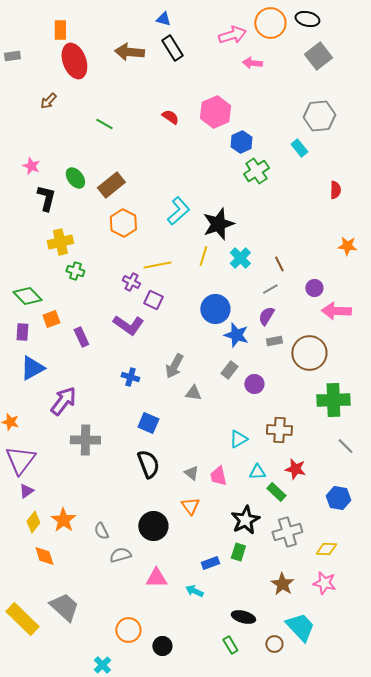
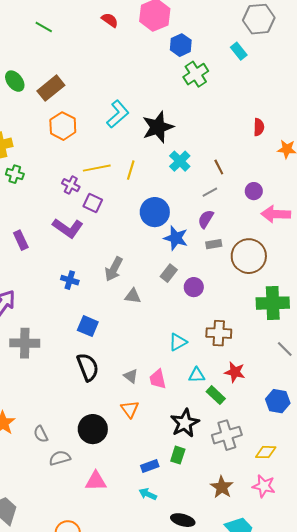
red semicircle: (335, 190) -> (259, 127), moved
yellow line: (203, 256) -> (131, 170), moved
cyan arrow: (194, 591) -> (148, 494), moved

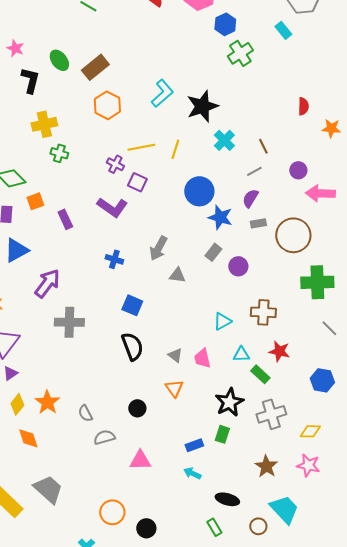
black circle: (93, 429) -> (137, 408), size x0.6

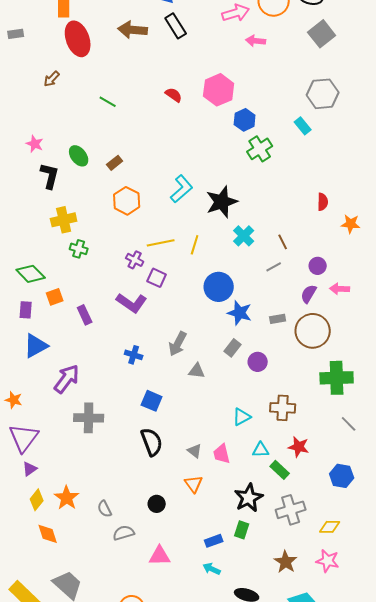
brown rectangle: (95, 67) -> (115, 163), size x0.6
pink arrow: (320, 193) -> (340, 289), size x0.7
purple semicircle: (250, 198) -> (309, 294), moved

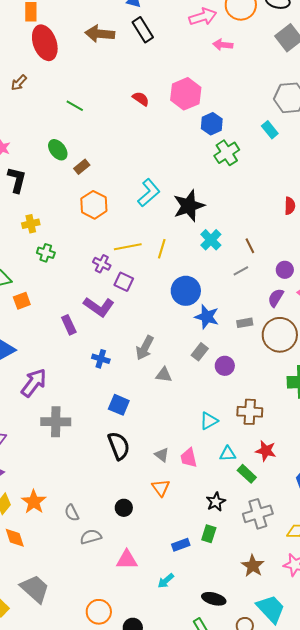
green ellipse: (79, 156) -> (58, 150), moved
yellow cross: (64, 220) -> (31, 224), size x0.7
purple rectangle: (85, 315) -> (69, 325), moved
black star: (249, 498) -> (216, 502), size x0.7
cyan arrow: (212, 569) -> (166, 581), moved, turned -66

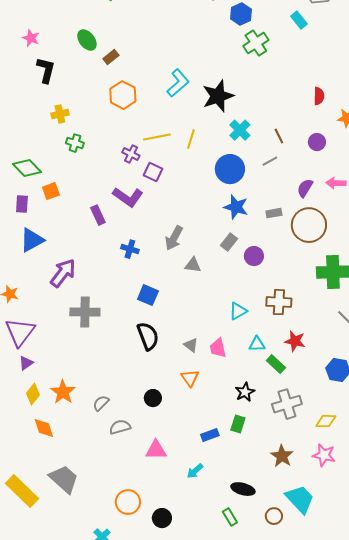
purple circle: (285, 270) -> (317, 142), moved
blue circle: (186, 291) -> (230, 169), moved
gray semicircle: (72, 513) -> (101, 403), turned 72

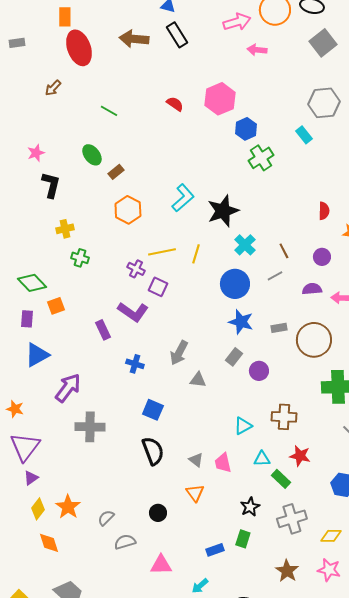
pink star: (31, 38) -> (36, 153), turned 30
purple semicircle: (305, 188) -> (312, 289), moved, turned 54

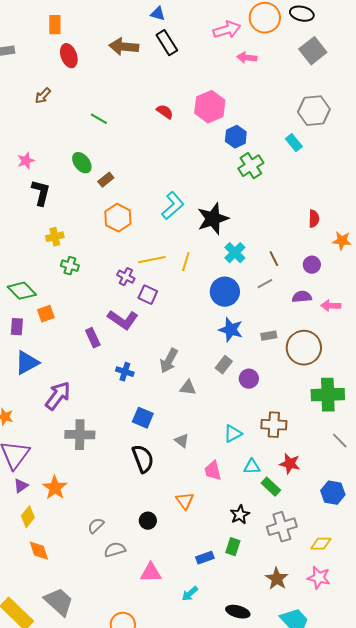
red ellipse: (79, 48) -> (69, 56), size x0.7
gray triangle: (196, 460) -> (182, 441), moved
orange star: (68, 507) -> (55, 488), moved

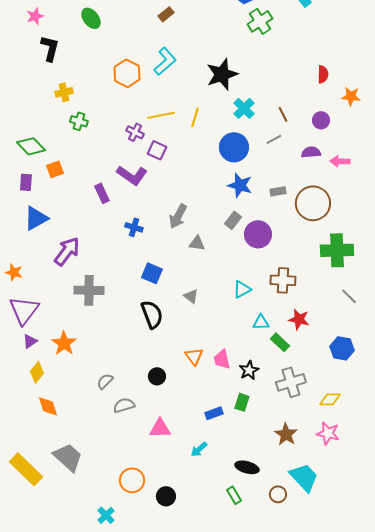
brown rectangle: (106, 180) -> (166, 14), moved
cyan L-shape: (173, 206) -> (165, 61), moved
purple circle: (249, 379) -> (258, 234), size x1.4
pink trapezoid: (213, 471) -> (222, 359), moved

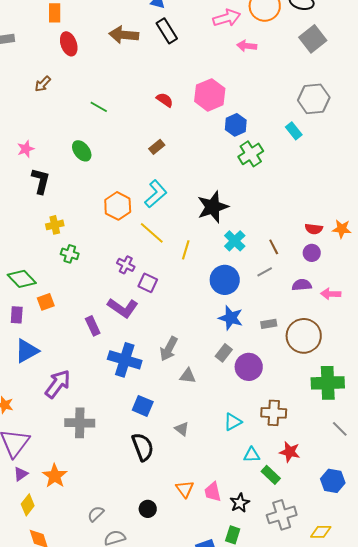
red semicircle: (323, 74) -> (314, 229), moved, turned 96
yellow line: (161, 115) -> (152, 233), moved, turned 52
blue cross: (134, 227) -> (125, 360), size x1.8

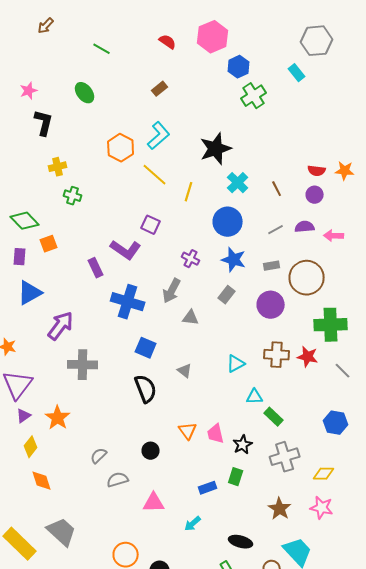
purple cross: (126, 265) -> (191, 259), moved
gray line: (265, 272) -> (276, 230), moved
purple circle: (249, 367) -> (271, 305), moved
red star: (290, 452) -> (308, 357), moved

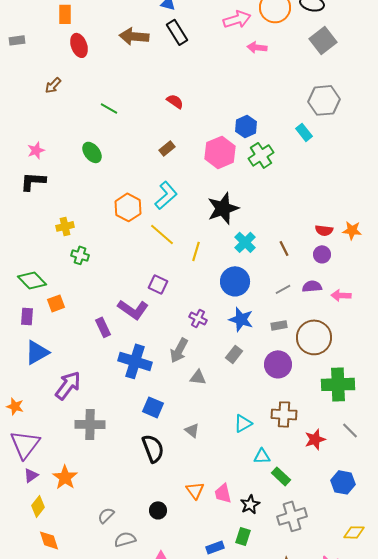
pink hexagon: (213, 37) -> (220, 152), moved
black L-shape: (44, 123) -> (33, 181), moved, turned -100
red star: (308, 357) -> (315, 439), moved, turned -30
yellow diamond: (324, 474) -> (354, 532), moved

